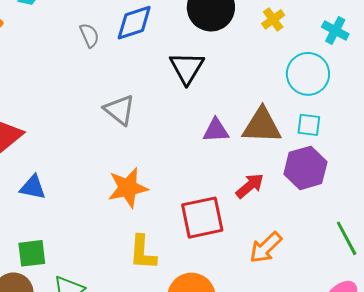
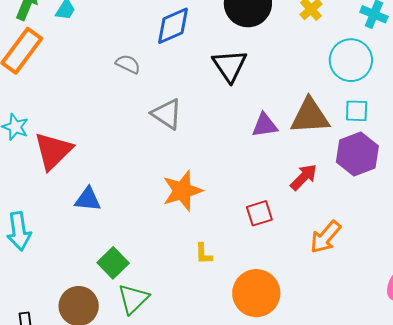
gray semicircle: (89, 35) -> (128, 64), moved, turned -35
red square: (202, 218) -> (259, 213), size x0.6
green square: (32, 253) -> (113, 263), moved, turned -32
yellow L-shape: (143, 253) -> (204, 254), size x0.6

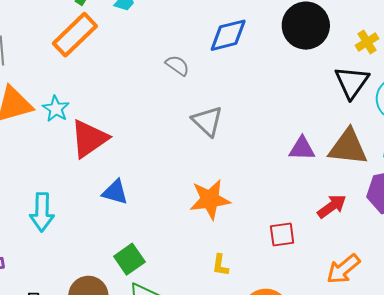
black triangle: (230, 66) -> (352, 82), moved

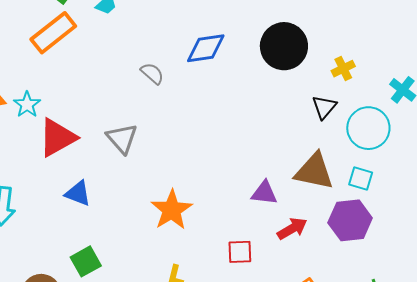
black triangle: (352, 82) -> (324, 107), size x0.7
gray triangle: (207, 121) -> (122, 138), moved
purple triangle: (302, 149) -> (264, 193), moved
orange star: (210, 199) -> (172, 210), turned -30

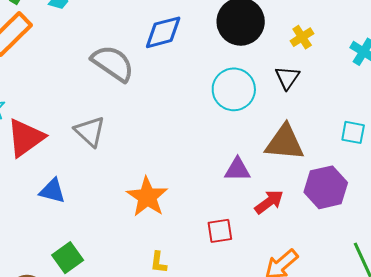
gray semicircle: (152, 73) -> (113, 63), size x1.8
cyan circle: (368, 128) -> (234, 89), moved
cyan square: (361, 178) -> (353, 132), moved

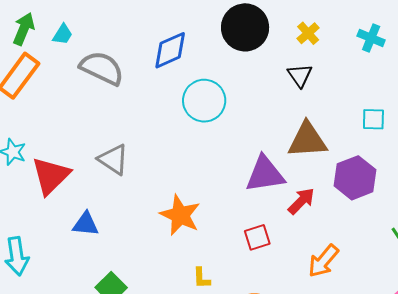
gray semicircle: (113, 63) -> (102, 68), moved
cyan circle: (234, 89) -> (204, 101), moved
purple triangle: (237, 170) -> (265, 174), size x1.5

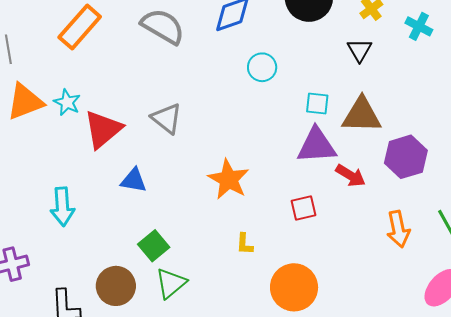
cyan cross: (371, 38) -> (419, 26), moved
cyan circle: (204, 101) -> (262, 67), size x0.7
cyan square: (373, 119) -> (317, 104), moved
red arrow: (301, 201) -> (351, 176), turned 72
orange arrow: (323, 261) -> (398, 229), moved, turned -57

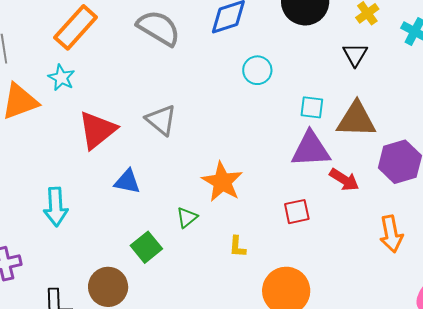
cyan star: (67, 102) -> (61, 78), moved
green triangle: (171, 283) -> (187, 217), moved, size x0.7

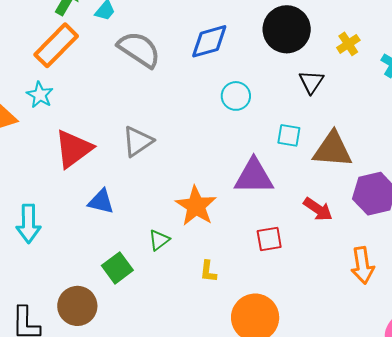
black triangle: (355, 55) -> (311, 82), moved
gray triangle: (161, 120) -> (138, 141), turned 44
purple triangle: (311, 149) -> (254, 176), moved

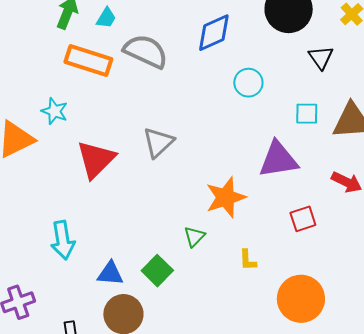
orange rectangle: (56, 45) -> (88, 61), moved, turned 72
blue triangle: (101, 201) -> (110, 273), moved
orange star: (196, 206) -> (226, 197), turned 30

